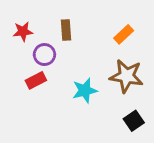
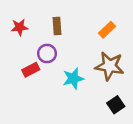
purple circle: (44, 55) -> (47, 54), moved

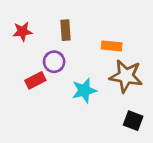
orange rectangle: (107, 30) -> (112, 46), moved, turned 49
black square: (116, 105) -> (133, 121), turned -35

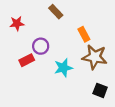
brown rectangle: (66, 30) -> (56, 12), moved, turned -40
orange rectangle: (112, 46) -> (84, 34), turned 56

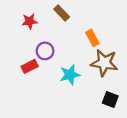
red star: (17, 23) -> (30, 21), moved

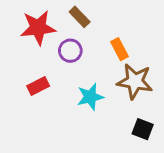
red star: (30, 21) -> (38, 28), size x1.6
purple circle: (45, 51) -> (70, 51), moved

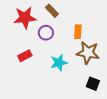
orange rectangle: (119, 49) -> (78, 32), turned 32

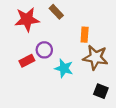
purple circle: (46, 33) -> (44, 50), moved
cyan star: (59, 63) -> (64, 68), turned 30

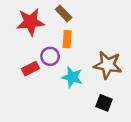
orange rectangle: (85, 35) -> (67, 39), moved
black square: (101, 91) -> (104, 103), moved

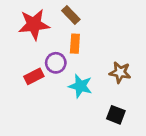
brown star: (108, 65) -> (120, 72), size x0.7

